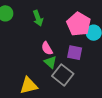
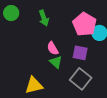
gray square: (63, 75) -> (81, 79), moved

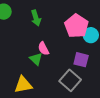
purple square: (80, 53) -> (81, 60), moved
green triangle: (56, 62) -> (36, 59), moved

